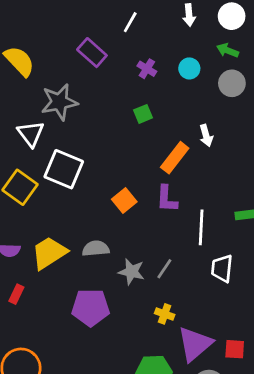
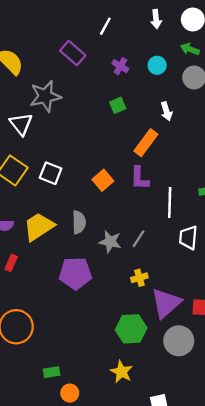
white arrow: (206, 136) -> (166, 111), moved
white square: (64, 169) -> (51, 173), moved, size x0.7
gray semicircle: (96, 249) -> (79, 222), turned 95
yellow cross: (165, 314) -> (139, 278), turned -35

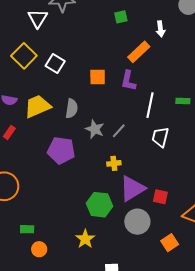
orange square: (103, 180) -> (98, 77), turned 30

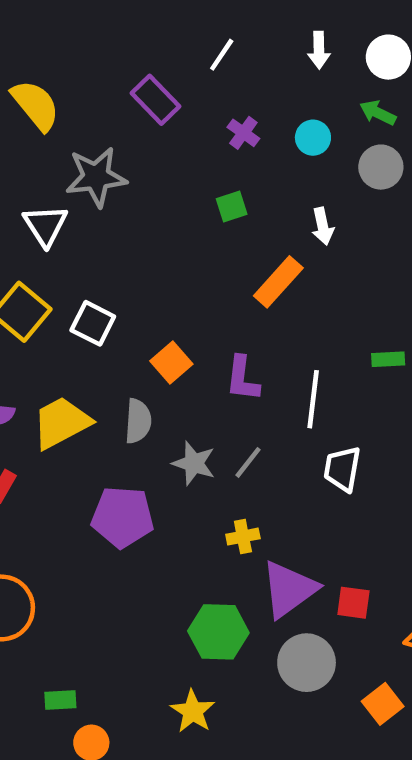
orange square: (98, 77) -> (171, 362), moved, turned -36
purple L-shape: (128, 81) -> (242, 379), moved
green rectangle: (183, 101) -> (388, 359), moved

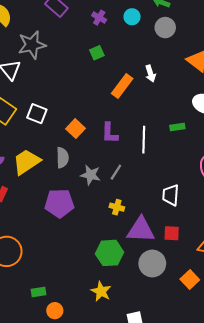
white arrow: (323, 226) -> (150, 74), moved
green rectangle: (388, 359) -> (177, 127), moved
white trapezoid: (342, 469) -> (171, 195), moved
yellow cross: (243, 537) -> (117, 207), turned 32
purple triangle: (289, 589) -> (141, 230), turned 44

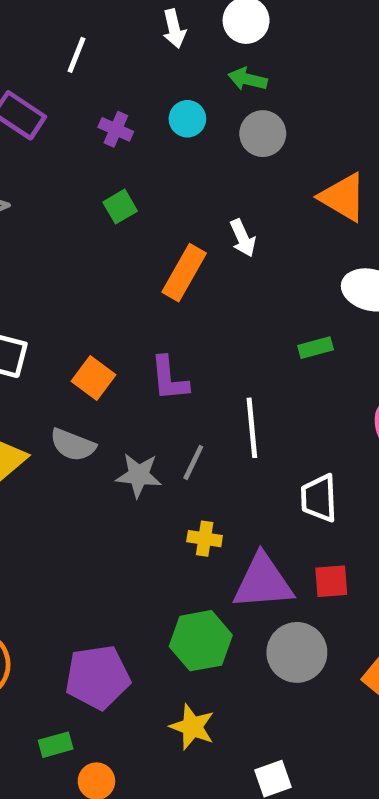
white line: (144, 140) -> (252, 428), moved
gray semicircle: (62, 158) -> (73, 445), turned 120
purple pentagon: (59, 203) -> (98, 677), moved

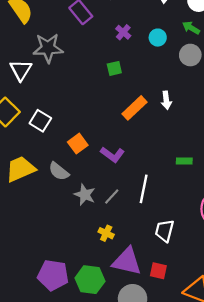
purple L-shape: (169, 379) -> (112, 155), turned -65
purple pentagon: (98, 677) -> (53, 275), moved

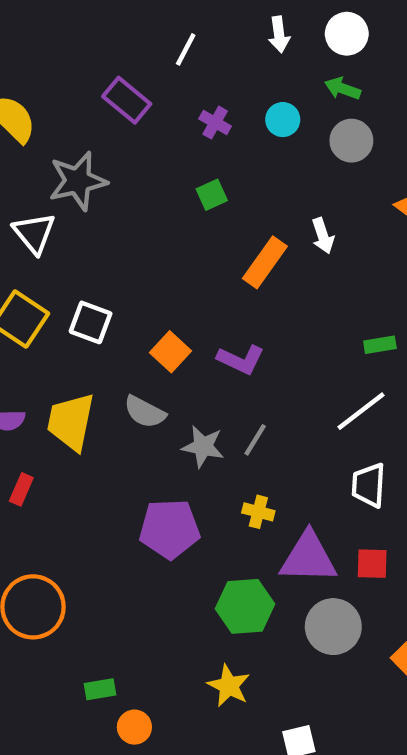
yellow trapezoid: (20, 169) -> (71, 422), turned -44
white line: (144, 189) -> (361, 411), moved, turned 52
purple pentagon: (53, 275) -> (169, 529), moved

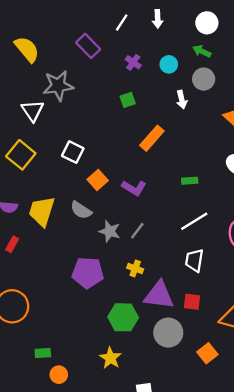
white arrow: (279, 34) -> (158, 19), moved
white arrow: (323, 236) -> (182, 100), moved
white square: (91, 322) -> (73, 152), moved
green rectangle: (380, 345) -> (190, 181), moved

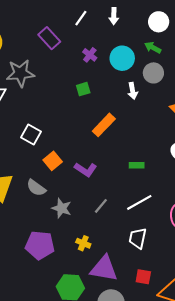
cyan circle: (169, 64) -> (122, 58), size x1.5
gray line: (137, 231) -> (101, 206), moved
red square: (192, 302) -> (143, 277), moved

